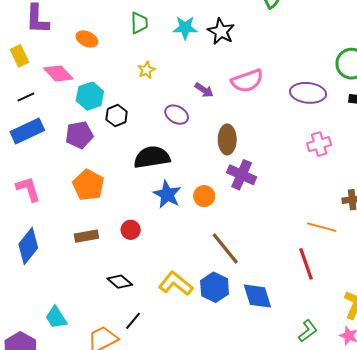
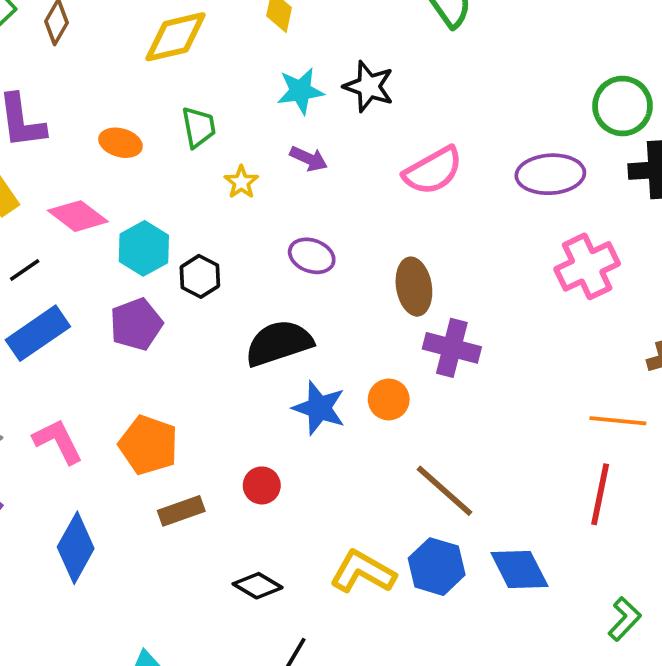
green trapezoid: (139, 23) -> (199, 127), moved
purple arrow: (204, 90) -> (309, 159), moved
pink cross: (319, 144) -> (587, 266), size x1.4
orange pentagon: (88, 185) -> (148, 445), moved
red line: (306, 264) -> (600, 494), turned 40

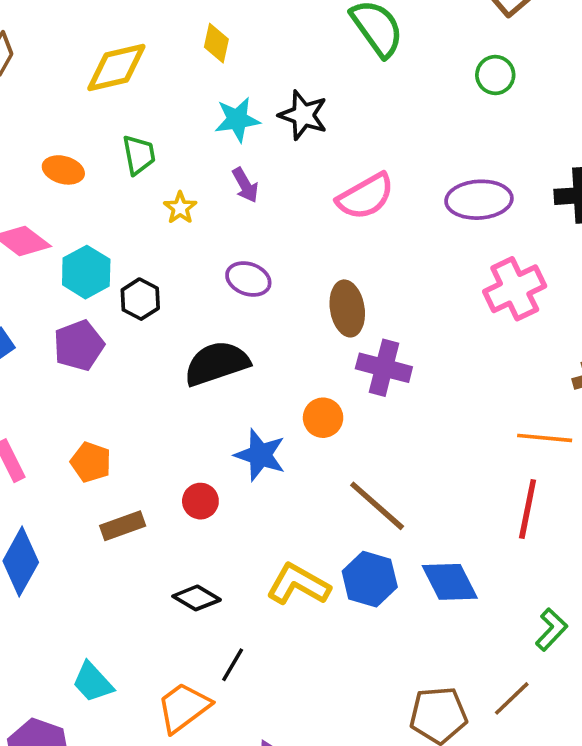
green circle: (623, 106) -> (495, 75), moved, size x0.7
purple arrow: (309, 159) -> (245, 185), turned 36
blue star: (319, 408) -> (260, 455), moved
orange pentagon: (148, 445) -> (91, 462), size x0.7

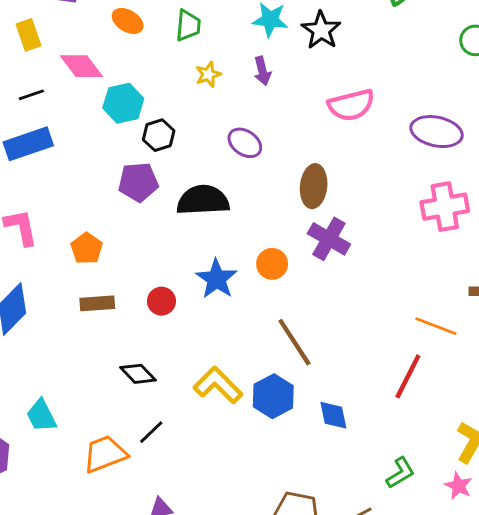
purple pentagon: (79, 345) -> (138, 182), moved
blue diamond: (450, 582) -> (333, 415), size x0.7

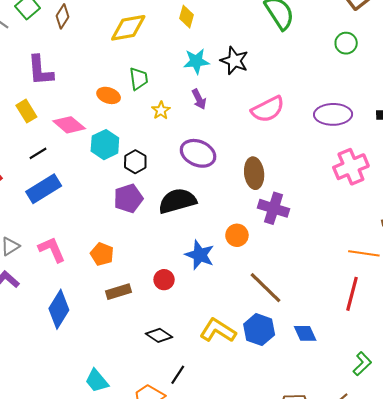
orange ellipse: (128, 21) -> (109, 95), moved
purple ellipse: (245, 143) -> (198, 153), size x1.4

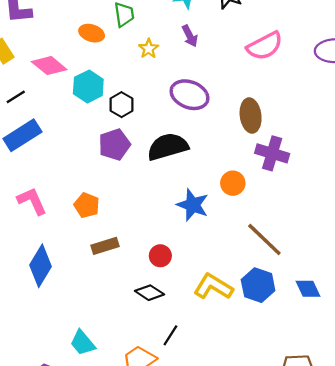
red circle: (164, 280) -> (160, 256), moved

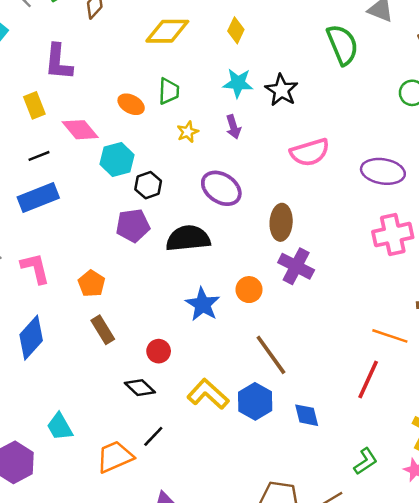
brown rectangle: (105, 246) -> (103, 330), turned 65

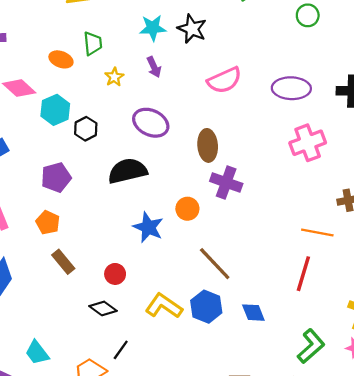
purple pentagon: (133, 226) -> (56, 177), moved
green L-shape: (366, 461) -> (311, 346), size x1.4

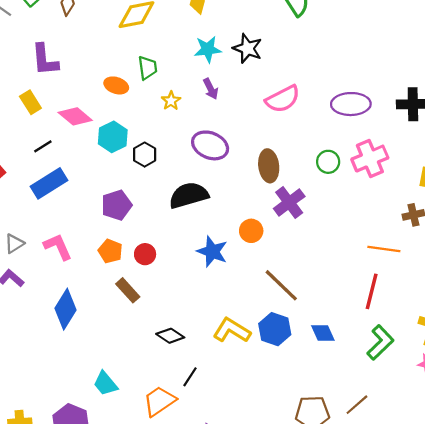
green circle: (308, 15) -> (328, 162), moved
purple cross: (226, 182) -> (289, 202), turned 36
red circle: (115, 274) -> (145, 254), moved
green L-shape: (311, 346) -> (380, 342), moved

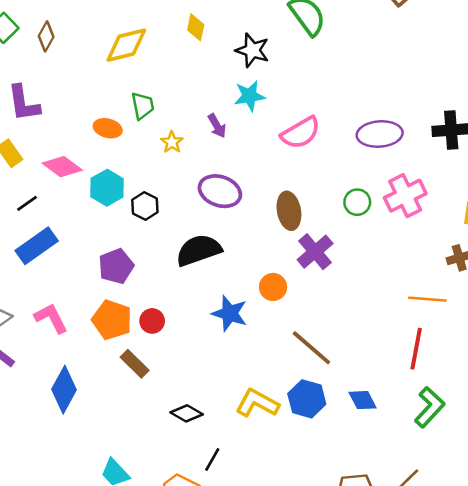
black star: (247, 48) -> (252, 50), moved
cyan star: (208, 49) -> (250, 96), moved
orange pentagon: (110, 251) -> (112, 320), size x1.4

